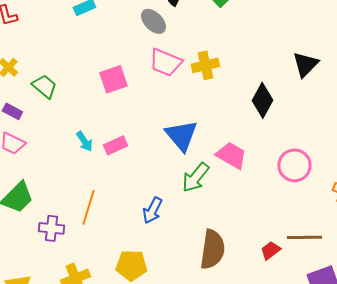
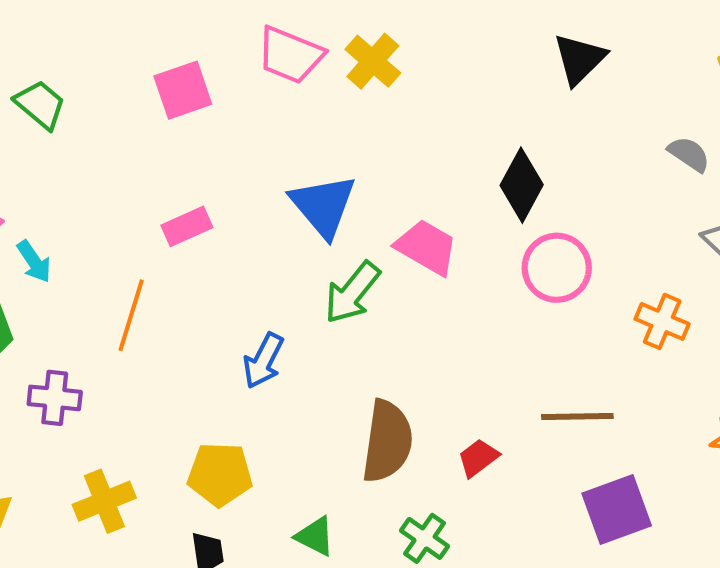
yellow cross: (205, 65) -> (373, 61), turned -36
black diamond: (262, 100) -> (522, 185), moved
cyan arrow: (84, 141) -> (34, 262), moved
orange line: (88, 207) -> (131, 315), moved
red trapezoid: (270, 250) -> (478, 458), moved

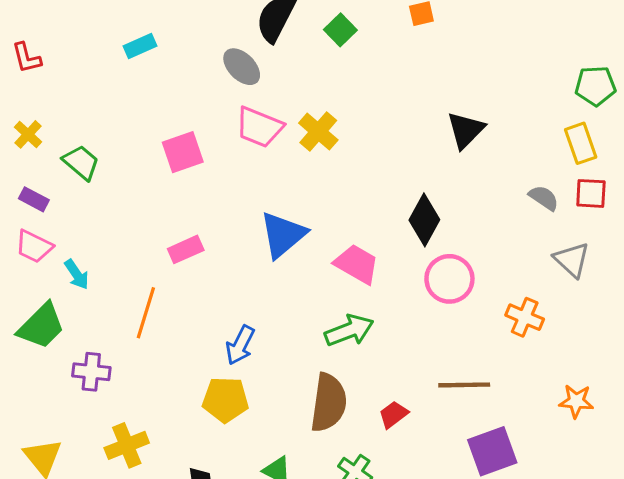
blue triangle: (323, 206) -> (283, 235), turned 30
green arrow: (352, 293) -> (349, 330), moved, turned -150
yellow pentagon: (220, 474) -> (225, 400), moved

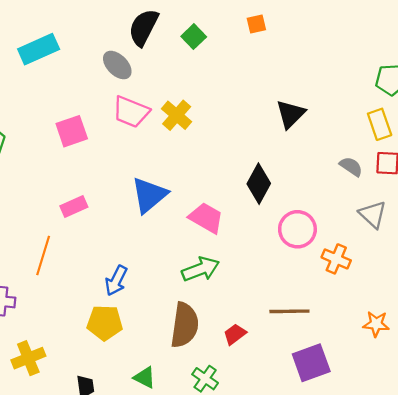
cyan rectangle: (140, 46) -> (39, 49), size x1.6
pink circle: (449, 279) -> (297, 229), moved

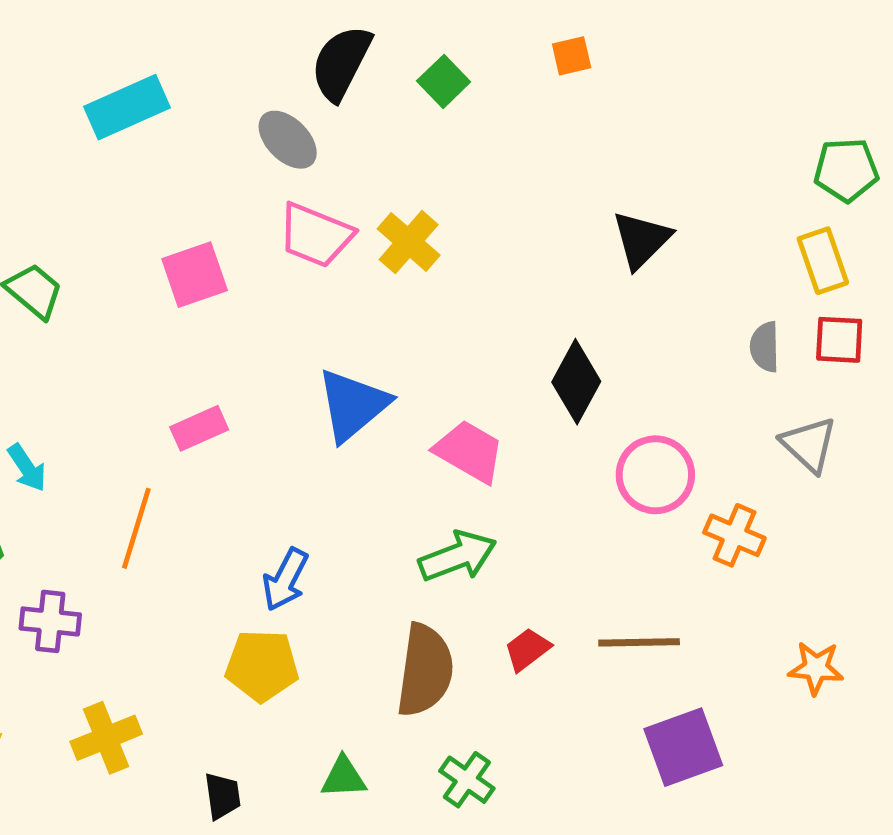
gray semicircle: (351, 167) -> (765, 347), turned -125
red trapezoid: (235, 334) -> (527, 649), moved
green triangle: (145, 378) -> (343, 777), turned -30

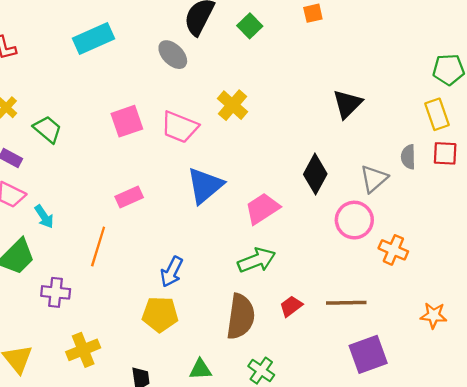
pink trapezoid: (316, 235) -> (180, 127), moved
gray triangle: (809, 445) -> (374, 179), moved, turned 36
pink trapezoid: (469, 452) -> (262, 209), turned -63

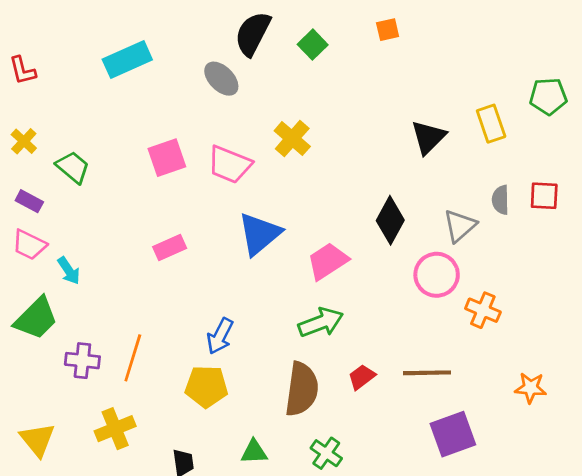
yellow rectangle: (437, 114) -> (491, 124), moved
orange line: (98, 246) -> (133, 358), moved

